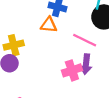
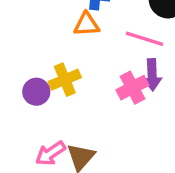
yellow cross: (14, 45) -> (65, 80), moved

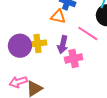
purple arrow: (152, 75) -> (63, 45), moved
purple circle: (36, 92) -> (20, 46), size x1.5

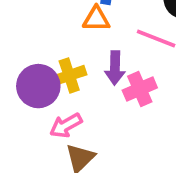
pink arrow: (18, 82) -> (66, 125), moved

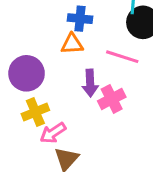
yellow cross: (69, 75) -> (35, 112), moved
purple circle: (38, 86) -> (27, 73), moved

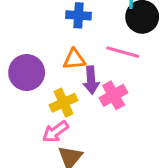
orange triangle: (72, 44) -> (74, 59), moved
yellow cross: (35, 112) -> (64, 103), moved

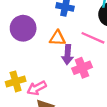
purple circle: (27, 73) -> (23, 28), moved
yellow cross: (64, 103) -> (16, 81), moved

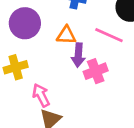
yellow cross: (16, 81) -> (16, 67), moved
pink arrow: (37, 88) -> (41, 95), turned 90

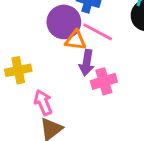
purple circle: (25, 23) -> (64, 22), moved
pink line: (109, 35) -> (98, 32), moved

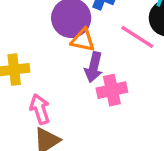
pink line: (98, 32) -> (137, 37), moved

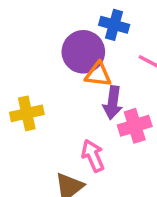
pink arrow: (40, 109) -> (93, 156), moved

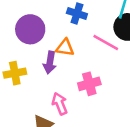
purple circle: (83, 52) -> (30, 29), moved
purple arrow: (113, 103) -> (50, 63), moved

